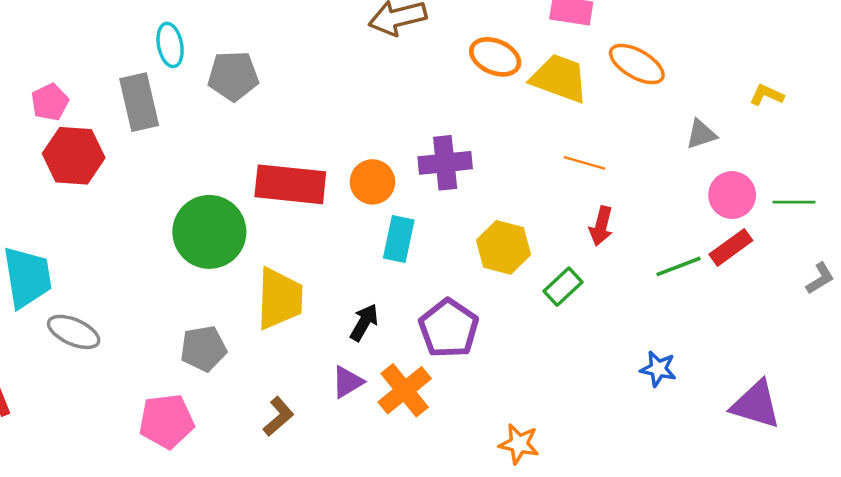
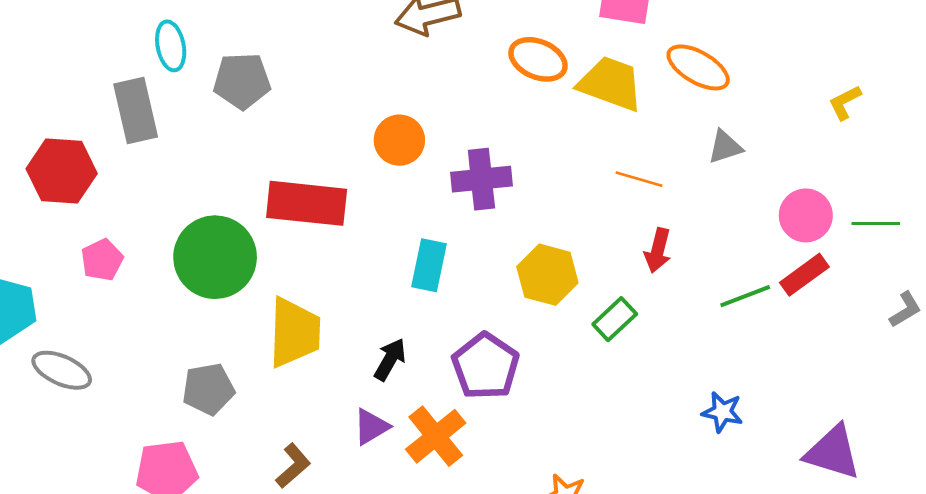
yellow L-shape: (767, 95) -> (845, 102), turned -52
pink pentagon: (50, 102) -> (102, 260), moved
gray triangle: (701, 134) -> (725, 147), moved
orange circle: (372, 182) -> (399, 140), moved

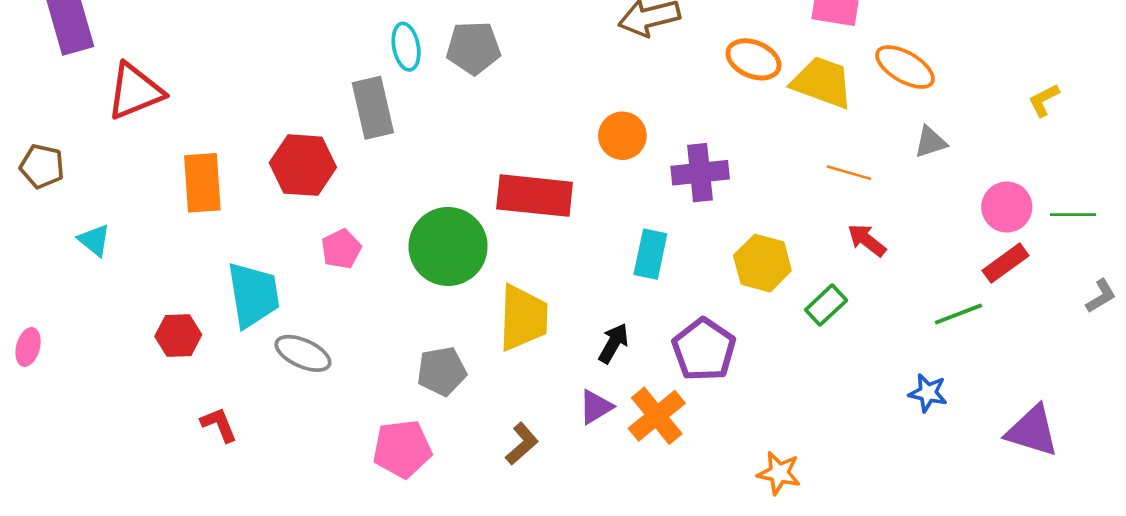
gray pentagon: (242, 81) -> (473, 48), moved
red arrow: (658, 250) -> (867, 240), turned 114
green line: (745, 296) -> (958, 314), moved

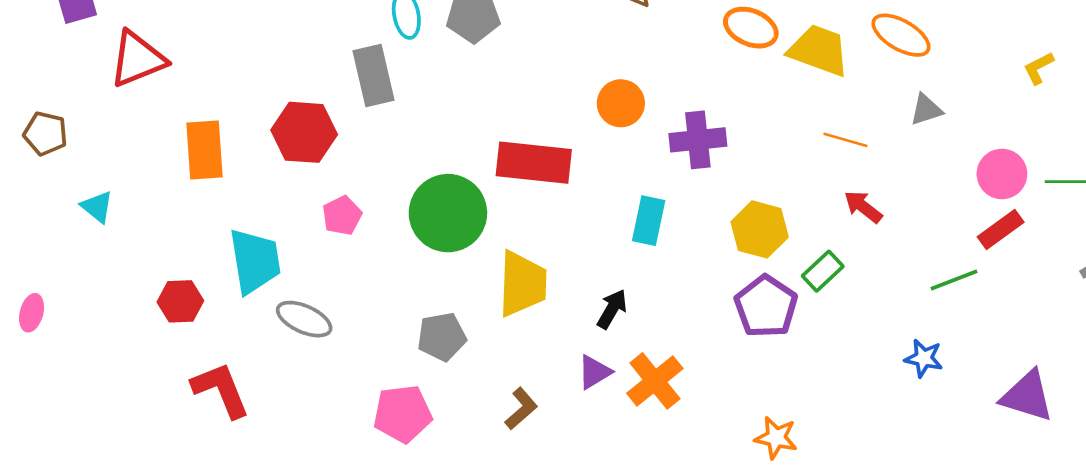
purple pentagon: (704, 350) -> (766, 306), moved
red L-shape: (219, 425) -> (221, 390), size x1.6

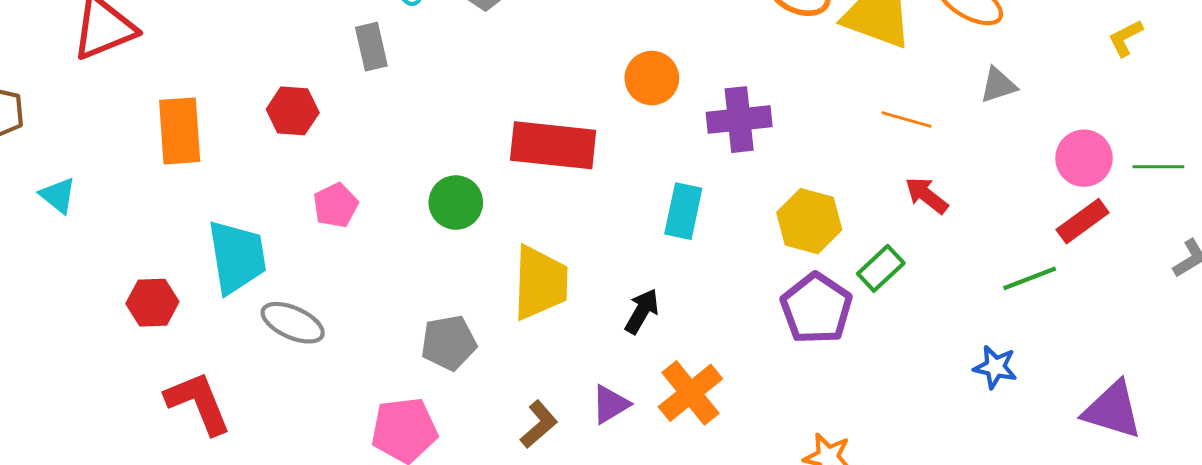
gray rectangle: (374, 76) -> (371, 47), size x0.7
red hexagon: (304, 132) -> (293, 111), size x0.7
green circle: (448, 213) -> (456, 203), size x0.6
purple triangle: (594, 372) -> (610, 404), moved

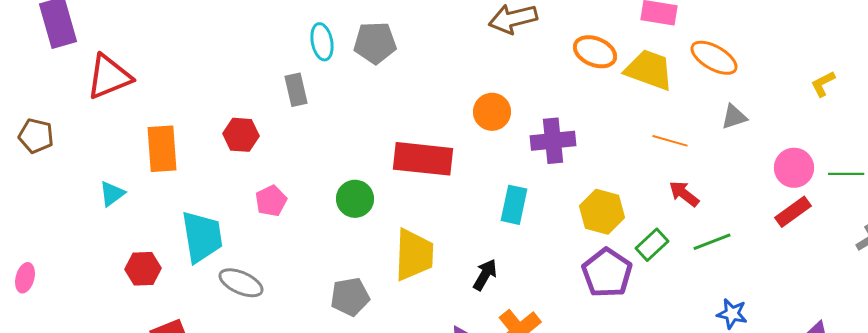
cyan triangle: (58, 195) -> (112, 194), moved, turned 44
green line: (1030, 278) -> (712, 242), moved

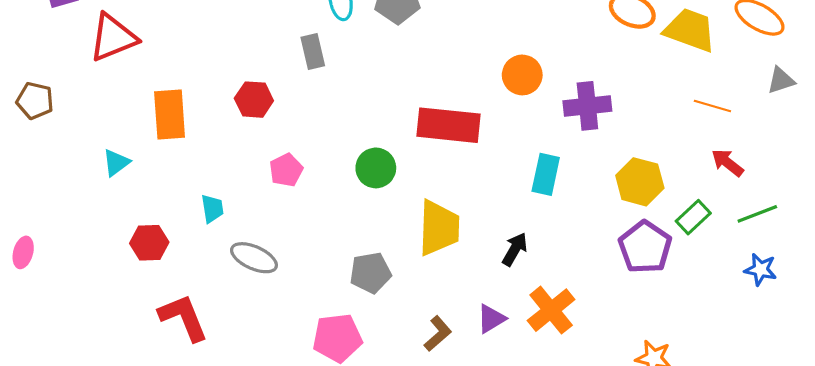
cyan trapezoid: (202, 237) -> (212, 209), size x0.5
blue star: (732, 314) -> (761, 269), moved

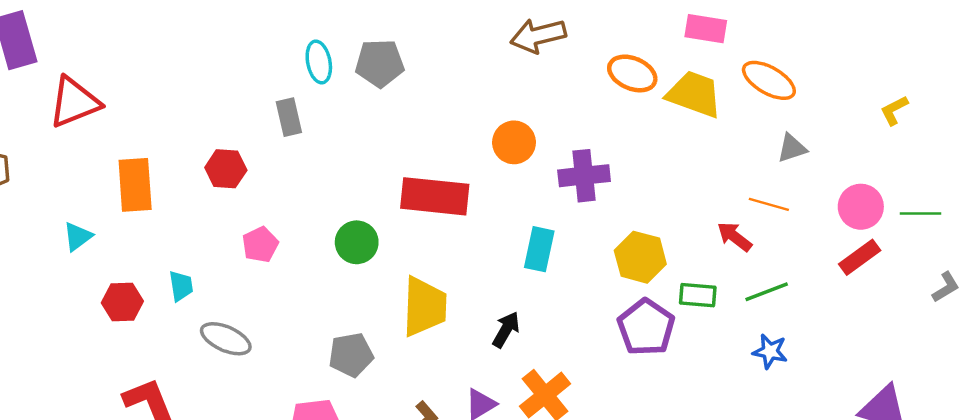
orange line: (712, 106) -> (769, 204), moved
green rectangle: (693, 217) -> (698, 295), turned 48
red hexagon: (149, 243) -> (122, 302), moved

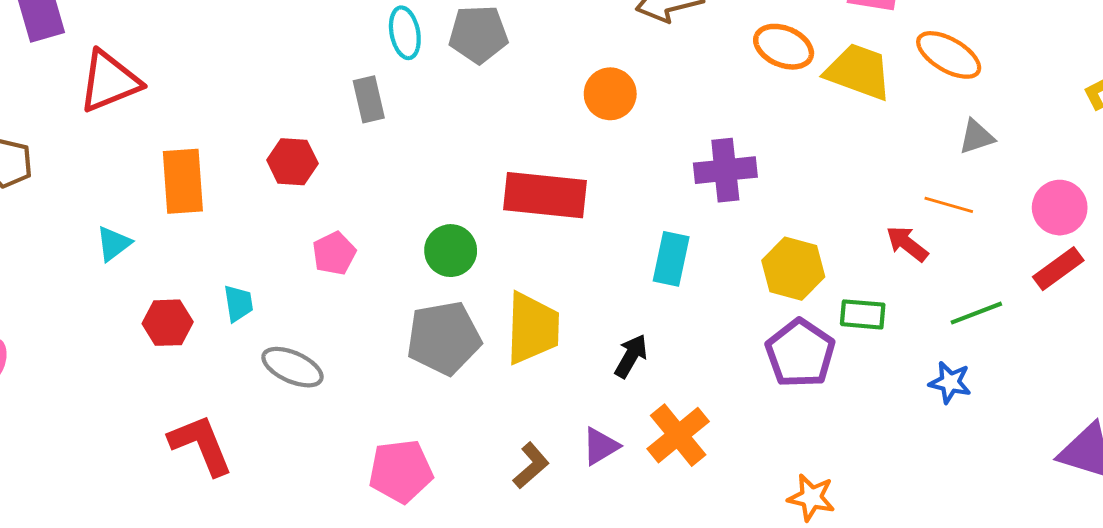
orange circle: (514, 142) -> (610, 94), moved
green line: (767, 292) -> (976, 313), moved
gray pentagon: (351, 355) -> (444, 338), moved, size x1.4

